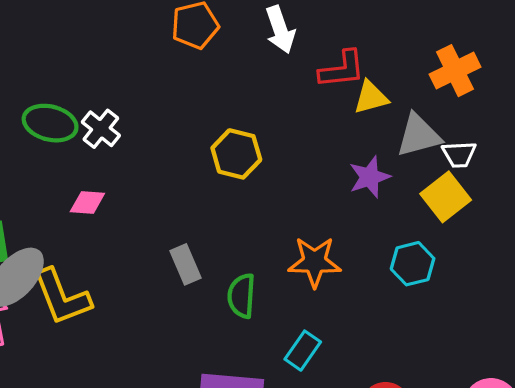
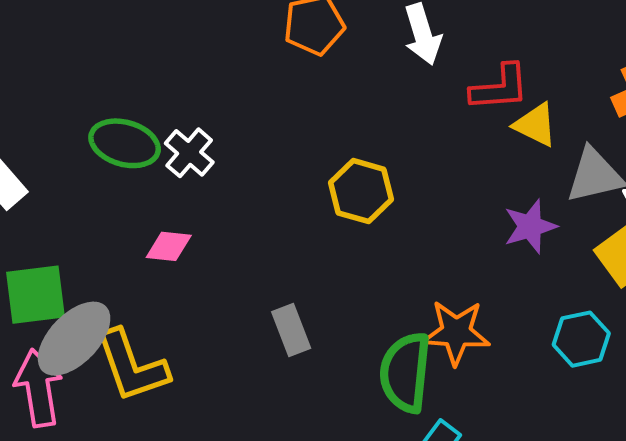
yellow triangle: (371, 97) -> (535, 125), turned 39
green semicircle: (242, 296) -> (405, 372), moved, size x1.4

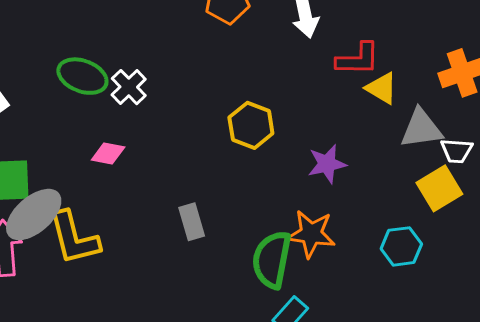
purple star: (530, 226) -> (327, 164), moved

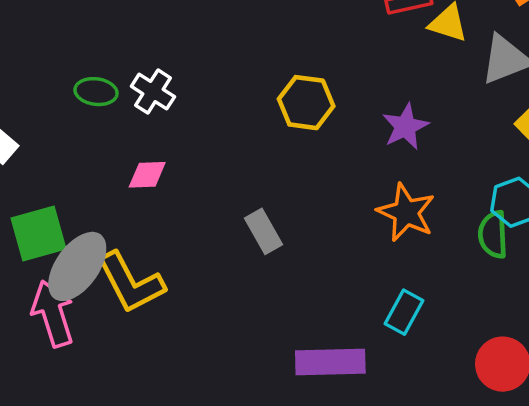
green ellipse: (82, 76) -> (96, 92), size x0.7
orange star: (311, 234) -> (406, 212), turned 30
green semicircle: (272, 260) -> (493, 235), moved, size x0.7

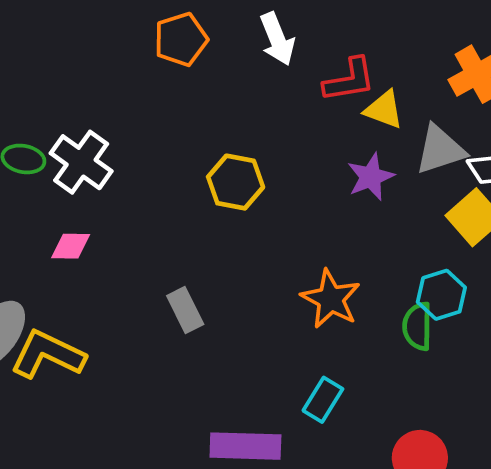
white cross: (153, 92) -> (81, 162), size x1.4
purple star: (405, 127) -> (371, 177), moved
yellow L-shape: (131, 283) -> (48, 354), turned 140

